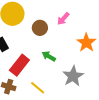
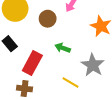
yellow line: (38, 88) -> (70, 82), moved

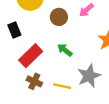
yellow line: (70, 82) -> (62, 86), turned -35
brown cross: (25, 89) -> (34, 81), moved

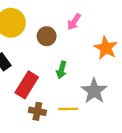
green arrow: (65, 50) -> (62, 70), turned -98

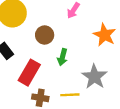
brown circle: (47, 36) -> (45, 35), moved

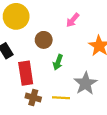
red rectangle: (29, 73) -> (26, 73), turned -45

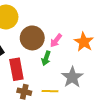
pink arrow: (73, 20) -> (56, 40), moved
brown circle: (44, 40) -> (32, 38), size x1.5

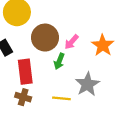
brown cross: (24, 92) -> (23, 97), moved

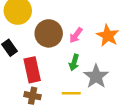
green arrow: (59, 61) -> (74, 62), moved

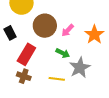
green arrow: (74, 62) -> (63, 53), turned -88
red rectangle: (32, 70) -> (26, 54), turned 35

